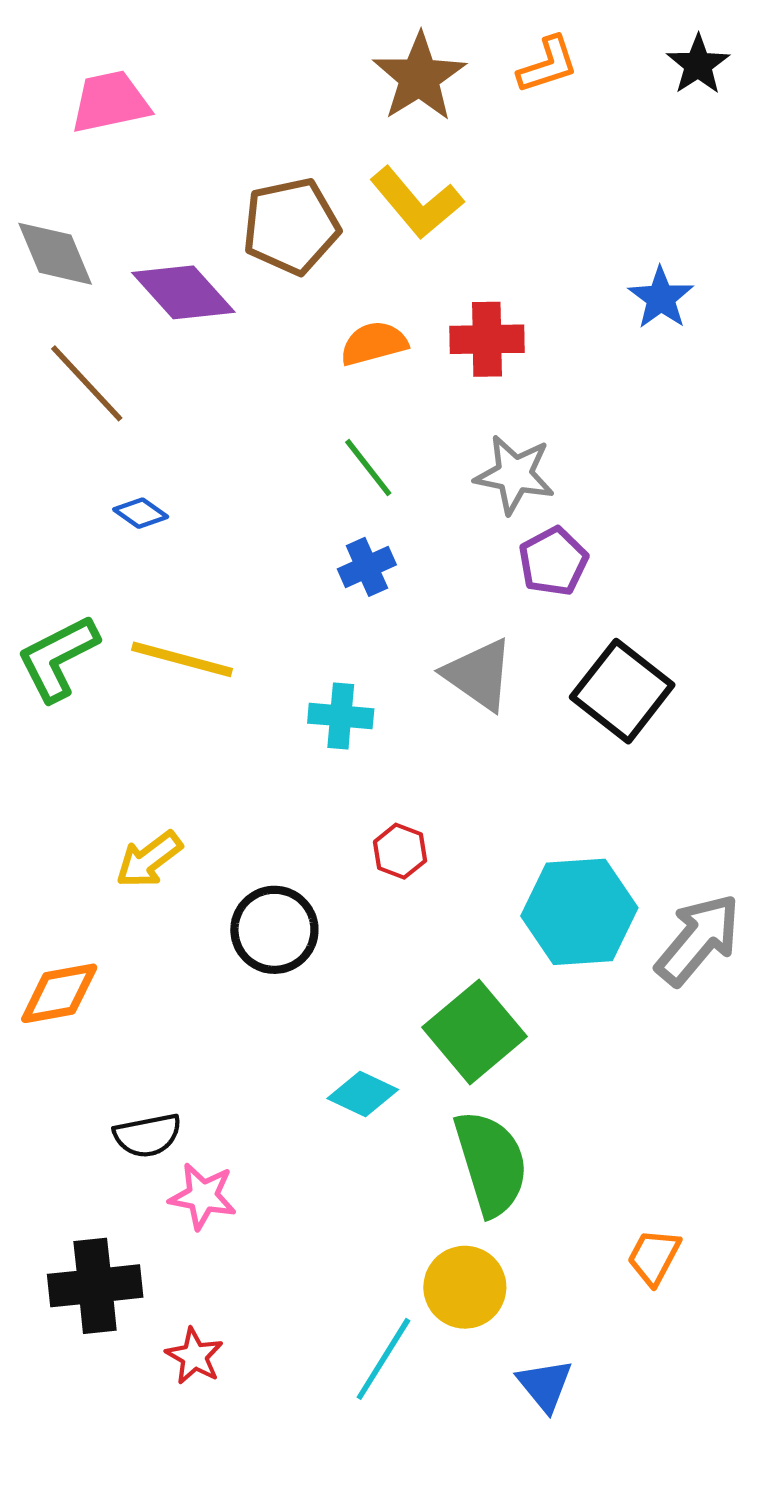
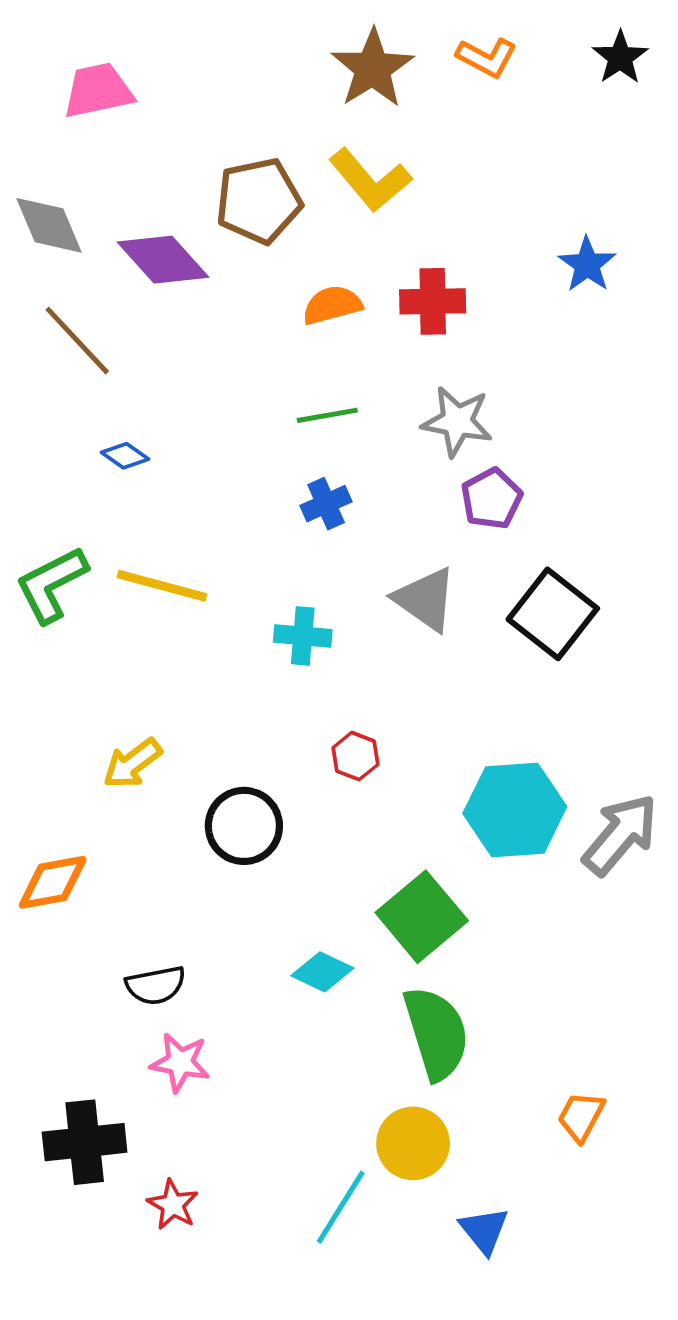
orange L-shape: (548, 65) -> (487, 57), turned 46
green line: (368, 468) -> (327, 415), turned -62
black semicircle: (148, 1135) -> (156, 985), moved

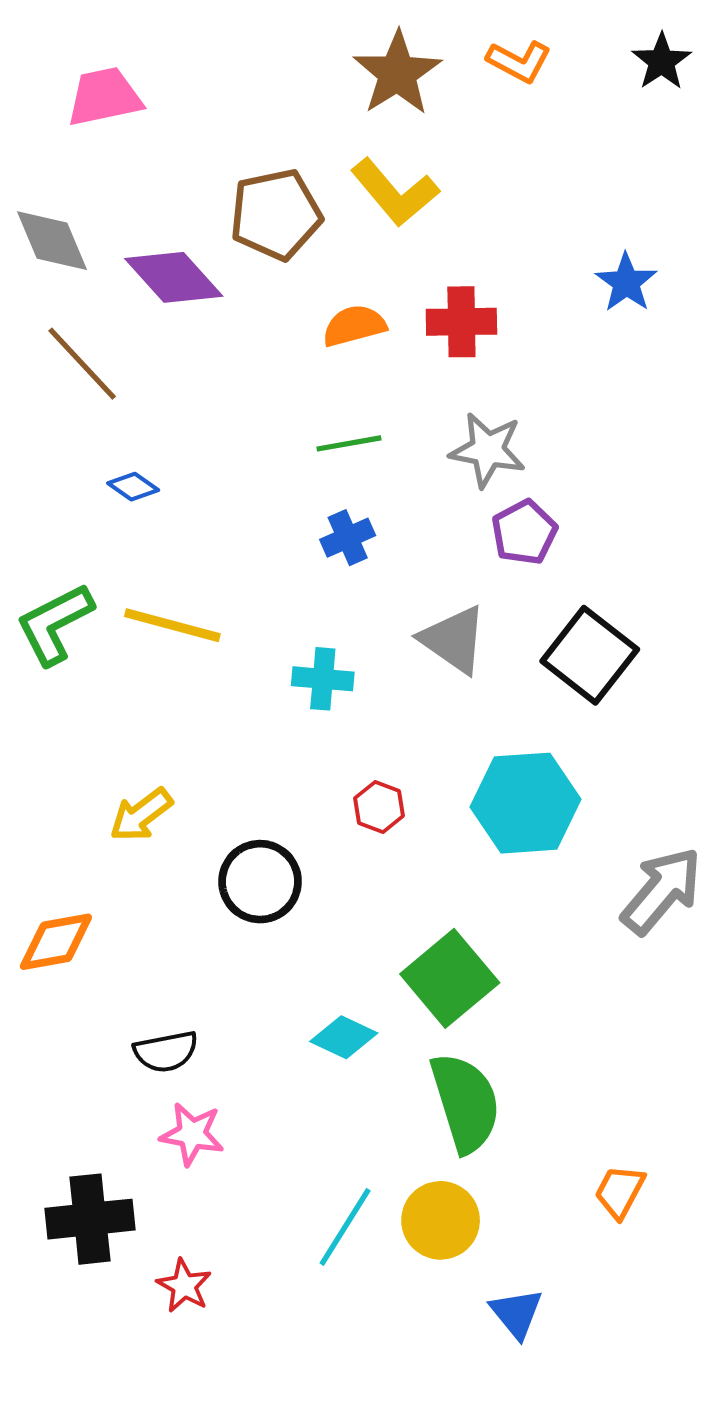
cyan hexagon: (515, 810) -> (526, 803), moved
cyan line: (341, 1207) -> (345, 1227), moved

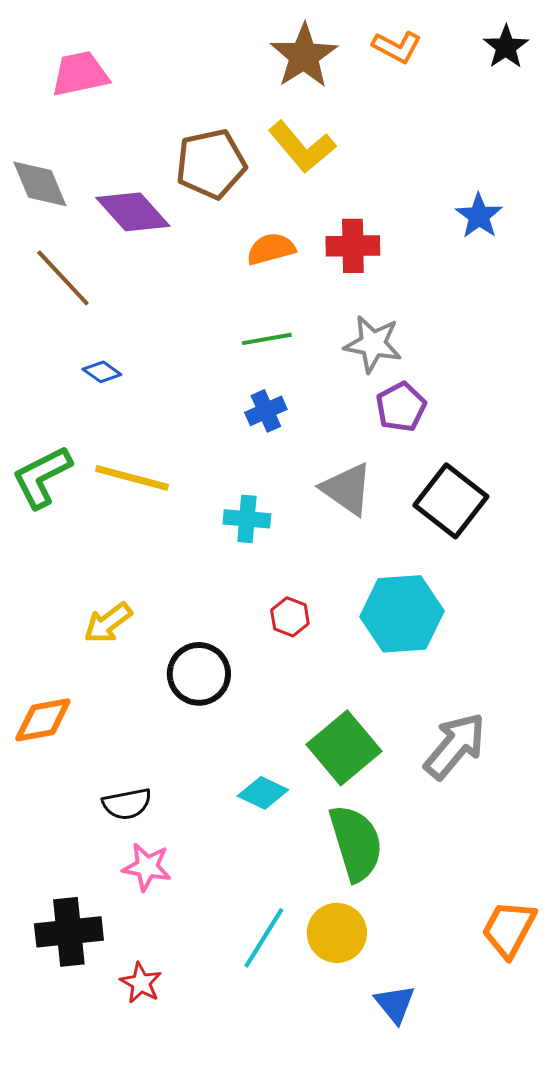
gray arrow: (662, 891) -> (455, 746), moved
orange trapezoid: (620, 1192) -> (509, 929), moved, size x1.4

